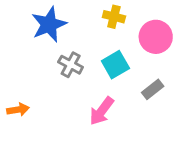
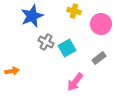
cyan square: (115, 65) -> (67, 48), moved
pink arrow: (102, 111) -> (75, 82), moved

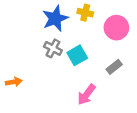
blue star: (32, 16) -> (55, 18), moved

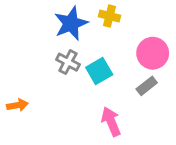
pink circle: (116, 28) -> (153, 53), moved
pink arrow: (86, 95) -> (111, 122), turned 120

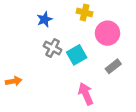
blue star: (71, 23) -> (45, 19), moved, size x0.6
pink circle: (153, 53) -> (108, 33), moved

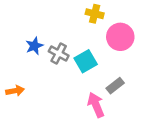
blue star: (45, 19) -> (34, 46), moved
gray rectangle: (113, 66) -> (115, 86), moved

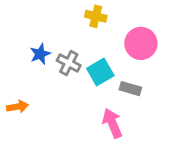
yellow cross: (95, 14) -> (96, 16), moved
gray rectangle: (115, 86) -> (130, 89), moved, turned 54

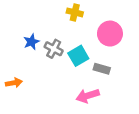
pink arrow: (112, 123) -> (88, 96), turned -85

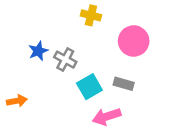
cyan square: (78, 56) -> (89, 87), moved

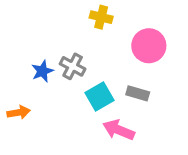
blue star: (38, 51) -> (42, 71), moved
pink arrow: (107, 117) -> (119, 130), turned 40

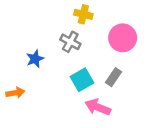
gray cross: (73, 66) -> (70, 42), moved
gray rectangle: (138, 93) -> (113, 77), turned -72

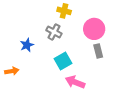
gray rectangle: (113, 77) -> (98, 51), moved, turned -48

